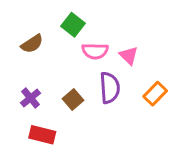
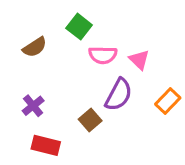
purple semicircle: (110, 88) -> (119, 95), turned 32
brown square: (73, 99) -> (90, 120), moved

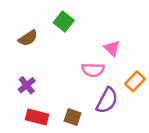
pink semicircle: (103, 55) -> (93, 70), moved
purple semicircle: (119, 95) -> (107, 100), moved
brown square: (90, 120) -> (73, 117), moved, turned -30

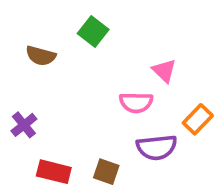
brown semicircle: (28, 38) -> (41, 56), turned 48
purple cross: (27, 85) -> (24, 125), moved
purple semicircle: (107, 100) -> (157, 147), turned 56

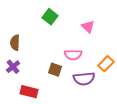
brown semicircle: (41, 56) -> (15, 43), moved, turned 77
pink triangle: (164, 71) -> (88, 27), moved
brown square: (106, 172) -> (55, 70), moved

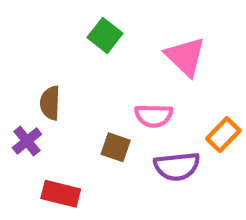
pink triangle: (88, 27) -> (185, 57), size x1.5
brown semicircle: (15, 43) -> (50, 103), moved

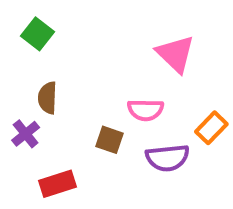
green square: (105, 35) -> (38, 34), moved
red rectangle: (61, 194) -> (58, 184), turned -32

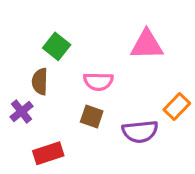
green square: (38, 34) -> (57, 46), moved
pink triangle: (175, 54) -> (147, 45), turned -45
pink semicircle: (145, 110) -> (98, 81), moved

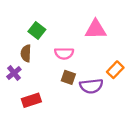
brown square: (92, 117) -> (68, 77), moved

